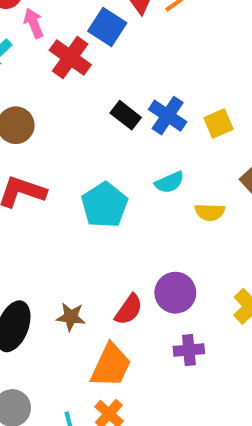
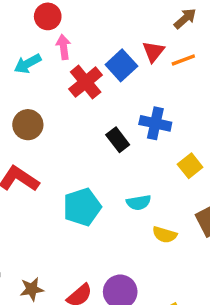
blue cross: (168, 116) -> (155, 123), moved, turned -36
yellow square: (218, 123) -> (190, 166), turned -30
brown star: (71, 317) -> (32, 289), turned -30

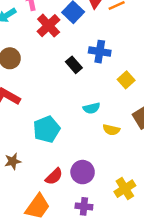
cyan pentagon: (82, 207) -> (47, 129), moved
brown star: (32, 289) -> (13, 161), moved

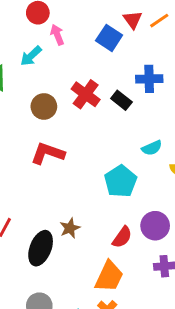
red cross: (49, 26) -> (86, 94), moved
cyan pentagon: (47, 129) -> (121, 181), moved

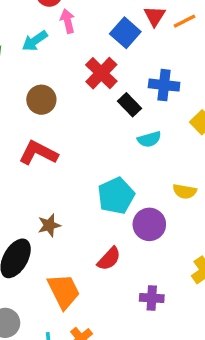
red cross: (86, 94) -> (101, 73), moved
cyan semicircle: (152, 148) -> (149, 139), moved
purple circle: (155, 226) -> (149, 224), moved
brown star: (70, 228) -> (49, 225), moved
orange trapezoid: (109, 277) -> (64, 291), moved, turned -60

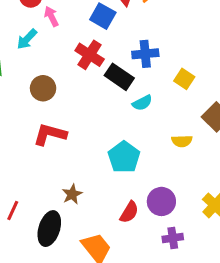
black rectangle: (130, 105) -> (119, 77), size x1.4
purple circle: (149, 224) -> (161, 201), moved

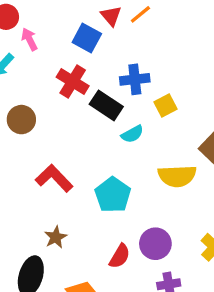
yellow square: (184, 79) -> (165, 106), moved, turned 30
red L-shape: (50, 134) -> (54, 178), moved, turned 32
yellow semicircle: (182, 141) -> (177, 176), size x1.6

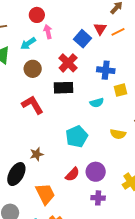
black rectangle: (106, 105) -> (64, 88), moved, turned -48
brown circle: (21, 120) -> (33, 69), moved
yellow semicircle: (177, 176) -> (118, 134), size x0.7
red L-shape: (54, 178) -> (33, 105), moved

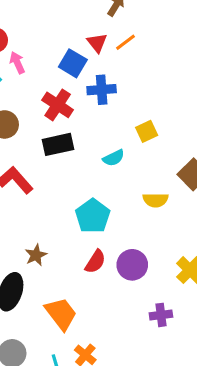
blue cross: (106, 70) -> (102, 90), moved
red semicircle: (72, 174) -> (95, 262), moved
purple cross: (98, 198) -> (161, 315), moved

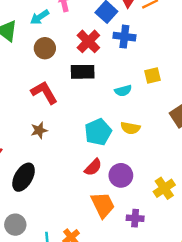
yellow semicircle: (156, 200) -> (130, 128), moved
brown star: (36, 255) -> (39, 130), moved
orange trapezoid: (61, 314) -> (103, 205), moved

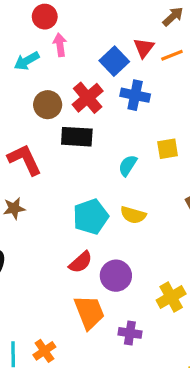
brown circle: (45, 48) -> (48, 105), moved
cyan semicircle: (123, 91) -> (128, 165), turned 133

